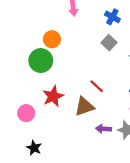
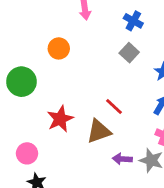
green circle: (41, 61) -> (21, 82), moved
pink circle: (26, 113) -> (27, 153), moved

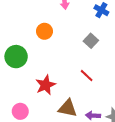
gray square: (129, 53) -> (91, 41), moved
brown triangle: (99, 131) -> (68, 108), moved, turned 30

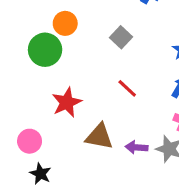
gray square: (91, 41) -> (121, 37), moved
green circle: (16, 57) -> (45, 50), moved

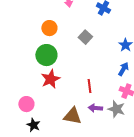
green circle: (45, 50) -> (46, 55), moved
red line: (127, 88) -> (89, 86), moved, turned 40
brown triangle: (99, 137) -> (72, 116), moved

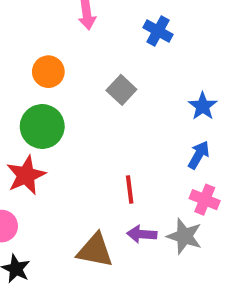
red star: (50, 79) -> (26, 175), moved

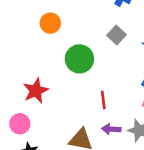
gray square: (121, 90) -> (117, 35), moved
green circle: (42, 126) -> (79, 59), moved

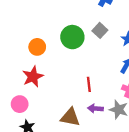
orange circle: (50, 23) -> (37, 47), moved
green circle: (79, 59) -> (72, 37), moved

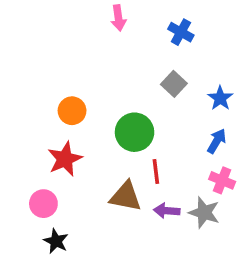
green circle: (72, 37) -> (135, 132), moved
brown triangle: (70, 117) -> (126, 196), moved

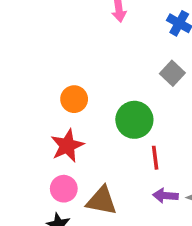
brown triangle: (126, 196) -> (102, 201), moved
pink circle: (43, 204) -> (64, 189), moved

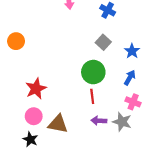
orange circle: (74, 99) -> (16, 41), moved
green circle: (134, 120) -> (93, 72), moved

